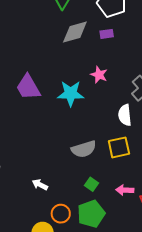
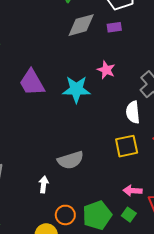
gray semicircle: (84, 149) -> (70, 160), moved
green square: (91, 184) -> (129, 215), moved
white arrow: (40, 185) -> (44, 184), turned 70

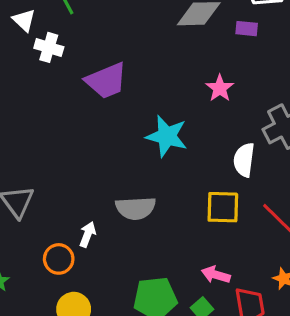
purple trapezoid: (32, 83) -> (106, 81), turned -96
cyan star: (76, 89) -> (167, 136), moved
orange circle: (65, 215) -> (59, 259), moved

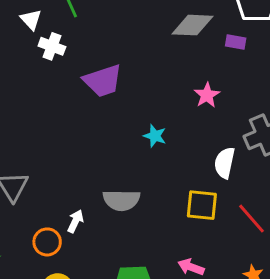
cyan star: (167, 136) -> (155, 136), size x0.6

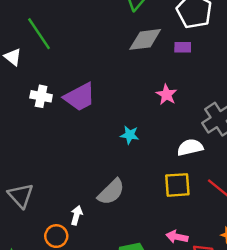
white cross: (52, 46) -> (41, 96), moved
white semicircle: (225, 163) -> (190, 147), turned 75
gray semicircle: (121, 200) -> (111, 192), turned -36

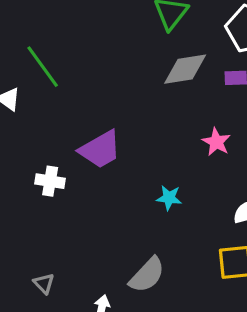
white cross: (41, 96) -> (50, 181), moved
gray triangle: (21, 196) -> (44, 283), moved, size x0.6

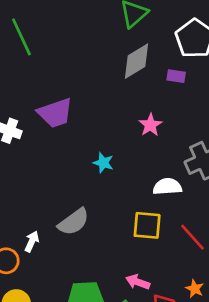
gray diamond: (185, 69) -> (136, 61), turned -33

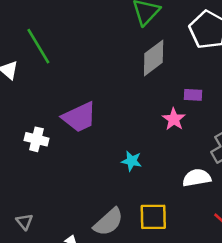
purple rectangle: (176, 76) -> (193, 95), moved
yellow square: (147, 225) -> (153, 217), moved

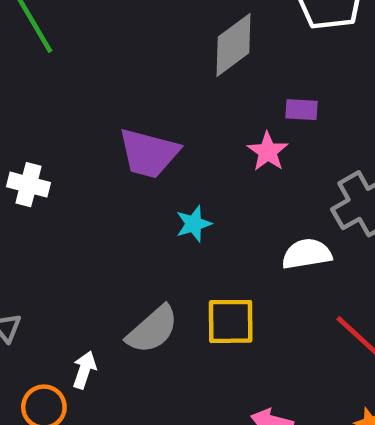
purple trapezoid: (79, 117) -> (149, 153), moved, turned 39
cyan star: (132, 161) -> (194, 224), turned -30

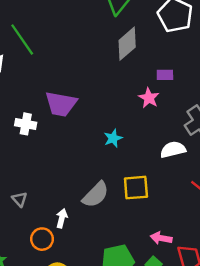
purple trapezoid: (149, 153) -> (61, 104), moved

